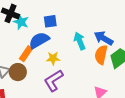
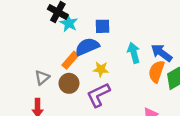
brown circle: (18, 72) -> (69, 83), moved

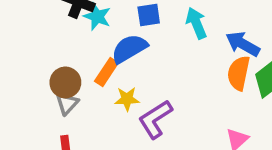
cyan arrow: (134, 53) -> (196, 23), moved
yellow star: (101, 69) -> (127, 99), moved
brown circle: (69, 83) -> (65, 82), moved

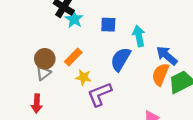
blue semicircle: (129, 49) -> (121, 59), moved, turned -40

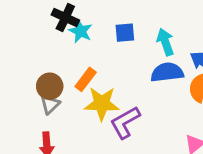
blue semicircle: (121, 59) -> (167, 72), moved, turned 60
yellow star: (83, 77) -> (102, 104), size x1.6

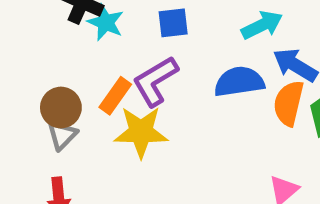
cyan arrow: (165, 42) -> (262, 25), moved, turned 84
purple L-shape: (125, 122) -> (155, 81), moved

